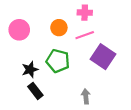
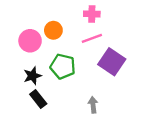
orange circle: (59, 28) -> (53, 30), moved
pink circle: (19, 30) -> (30, 41), moved

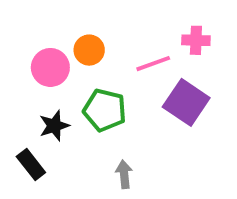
pink cross: (92, 14) -> (196, 40), moved
black rectangle: (38, 99) -> (31, 165), moved
gray arrow: (93, 105) -> (124, 174), moved

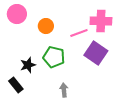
pink cross: (196, 40) -> (101, 21), size x1.5
pink circle: (50, 67) -> (17, 14), moved

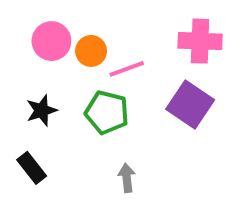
pink circle: (17, 14) -> (51, 41), moved
pink line: (79, 33) -> (127, 69), moved
black star: (28, 65) -> (42, 110), moved

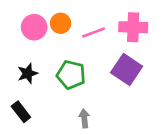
orange circle: (91, 51) -> (61, 23), moved
pink line: (127, 69) -> (94, 33), moved

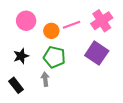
orange circle: (61, 23) -> (51, 31), moved
pink cross: (133, 27) -> (102, 21), turned -35
gray arrow: (84, 118) -> (45, 79), moved

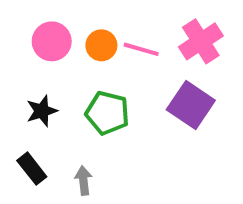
pink line: (71, 25) -> (141, 49), turned 36
orange circle: (51, 31) -> (101, 45), moved
gray arrow: (45, 79) -> (84, 181), moved

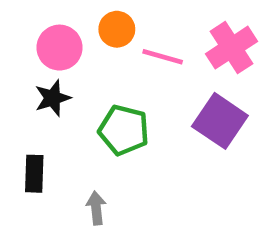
orange circle: (101, 45) -> (117, 29), moved
black star: (42, 111) -> (53, 98), moved
black rectangle: (32, 169) -> (34, 174), moved, turned 40

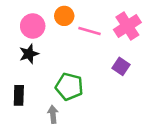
purple square: (220, 121) -> (121, 66), size x0.6
green pentagon: (124, 130) -> (69, 87), moved

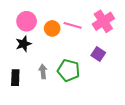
orange circle: (64, 16) -> (52, 28), moved
green pentagon: (69, 87) -> (69, 70), moved
gray arrow: (53, 114) -> (43, 71), moved

